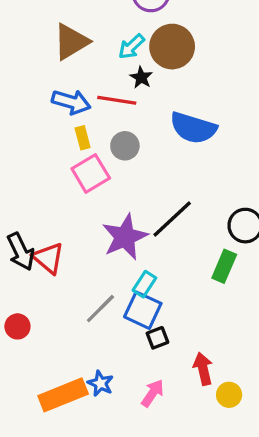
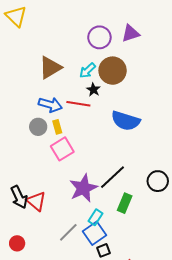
gray circle: (125, 146) -> (38, 127), moved
green rectangle: (224, 266) -> (125, 203), moved
blue square: (143, 310) -> (94, 233), turned 30

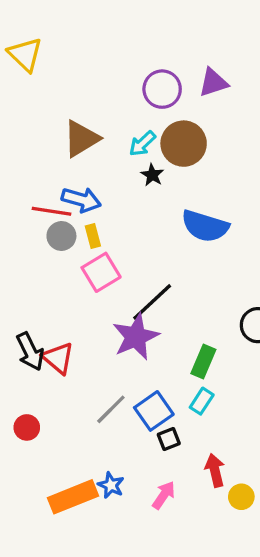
red line: (78, 104) -> (52, 211), moved
black line: (113, 177) -> (152, 302), moved
cyan rectangle: (95, 217) -> (202, 401), moved

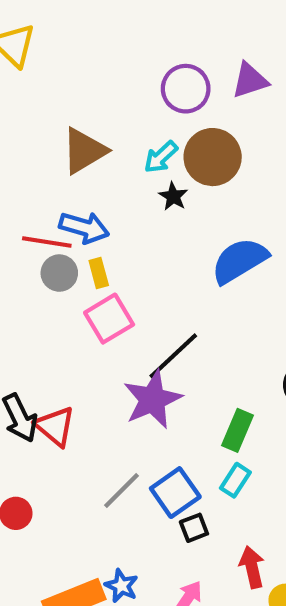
blue semicircle: (205, 226) -> (240, 261), turned 132

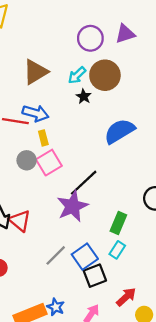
gray circle: (59, 273) -> (27, 160), moved
black square: (194, 528) -> (95, 276), size x1.5
red arrow: (252, 567) -> (126, 297), turned 60

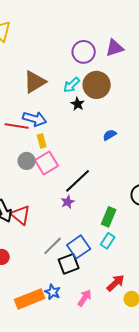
blue semicircle: (119, 131) -> (110, 135), size x0.5
purple star: (72, 206) -> (68, 202), size x0.5
black square: (95, 276) -> (69, 264), moved

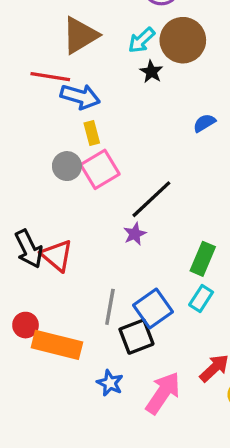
red line: (17, 126) -> (50, 77), moved
gray line: (53, 246) -> (110, 307), turned -35
pink arrow: (85, 298) -> (163, 393), size x1.5
orange rectangle: (30, 299) -> (57, 345), moved, turned 36

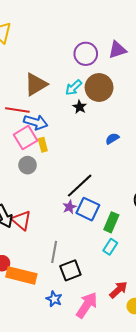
pink square: (100, 169) -> (25, 138), moved
blue square: (153, 308) -> (88, 209), moved, turned -30

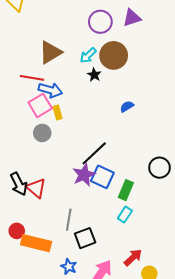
purple star: (69, 207) -> (84, 175), size x1.6

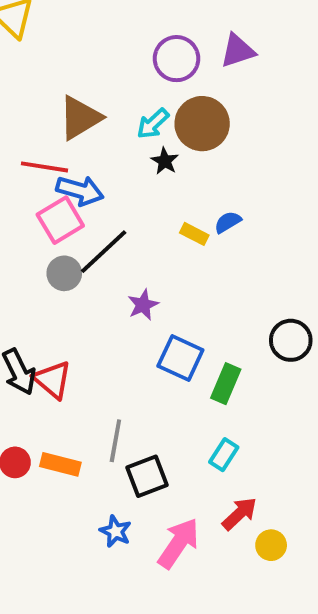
yellow rectangle: (57, 113) -> (194, 234), moved, turned -48
black line: (94, 153) -> (104, 252), moved
purple star: (84, 175) -> (143, 305), moved, size x0.7
cyan rectangle: (125, 215) -> (224, 455), moved
orange rectangle: (36, 243) -> (60, 464), moved, size x0.7

